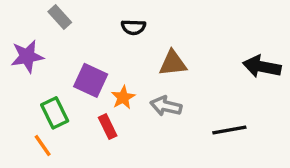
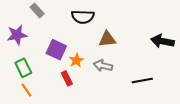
black semicircle: (133, 27) -> (83, 17), size x1.5
green rectangle: (55, 113) -> (23, 68), moved

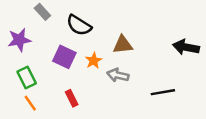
black semicircle: (83, 17) -> (79, 25), moved, turned 30
orange star: (76, 60) -> (94, 61), moved
red rectangle: (67, 78) -> (72, 98), moved

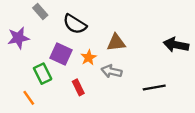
green rectangle: (27, 78) -> (43, 74), moved
red rectangle: (72, 98) -> (78, 87), moved

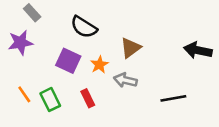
gray rectangle: (40, 11) -> (32, 13), moved
brown triangle: (116, 43) -> (131, 48), turned -30
green rectangle: (43, 74) -> (50, 100), moved
orange line: (29, 98) -> (24, 94), moved

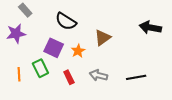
black arrow: (198, 50) -> (150, 27), moved
gray arrow: (125, 80) -> (98, 75), moved
orange line: (24, 94) -> (19, 74), turned 32
green rectangle: (50, 100) -> (40, 68), moved

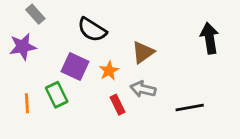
black arrow: (150, 27) -> (210, 38), turned 70
gray arrow: (98, 75) -> (143, 89), moved
red rectangle: (69, 77) -> (117, 105), moved

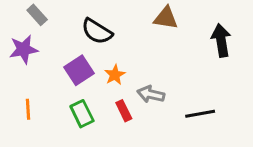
brown triangle: (143, 52) -> (166, 18), moved, turned 45
purple square: (75, 66) -> (79, 70), turned 32
green rectangle: (57, 95) -> (82, 114), moved

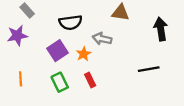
black semicircle: (97, 31) -> (71, 22), turned -40
gray arrow: (151, 94) -> (102, 39), moved
black line: (200, 114) -> (149, 69), moved

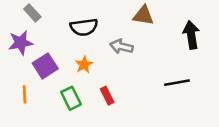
purple square: (57, 51) -> (45, 66), moved
orange star: (84, 54) -> (84, 65), moved

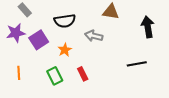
purple square: (45, 66) -> (39, 40), moved

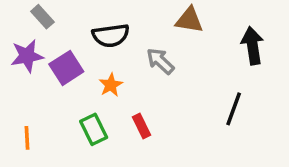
gray arrow: (94, 36) -> (160, 61), turned 30
black line: (137, 64) -> (234, 109), turned -60
orange line: (19, 73) -> (27, 138), moved

